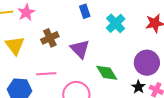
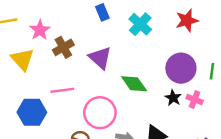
pink star: (26, 12) -> (40, 30), moved

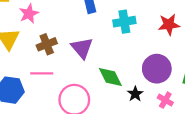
cyan cross: (140, 24) -> (124, 22), turned 30
brown cross: (63, 47) -> (47, 44), moved
black star: (173, 98) -> (135, 94), moved

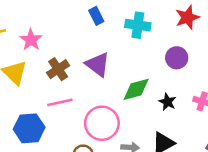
cyan cross: (124, 22) -> (138, 25), turned 30
purple circle: (157, 69) -> (177, 58), moved, size x0.7
green diamond: (110, 77) -> (136, 89), turned -65

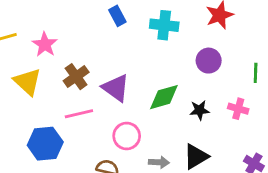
purple triangle: (98, 64) -> (116, 88), moved
black star: (167, 102) -> (199, 110), turned -30
pink circle: (102, 123) -> (127, 136), size x0.7

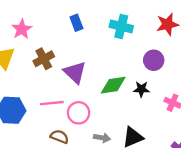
blue rectangle: (117, 16) -> (76, 23), moved
black star: (199, 110) -> (141, 89), moved
pink line: (79, 114) -> (52, 103), moved

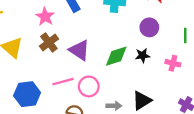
pink star: (22, 29) -> (45, 17), moved

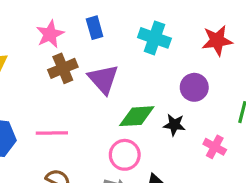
brown cross: (49, 42) -> (63, 68), moved
purple triangle: (79, 50) -> (103, 79), moved
pink circle: (89, 86) -> (125, 155), moved

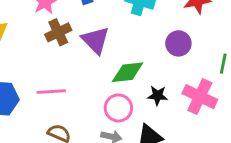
black star: (174, 125) -> (158, 96), moved
pink cross: (215, 147) -> (200, 97), size x1.6

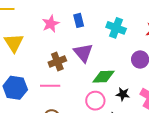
brown cross: (58, 32) -> (57, 61), moved

